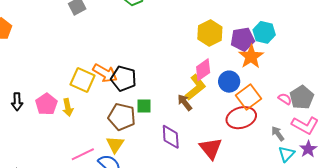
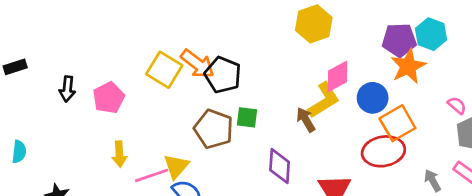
yellow hexagon: (210, 33) -> (314, 24), moved
pink semicircle: (285, 99) -> (457, 105), moved
yellow arrow: (68, 107) -> (119, 154), moved
yellow triangle: (115, 145) -> (176, 166), moved

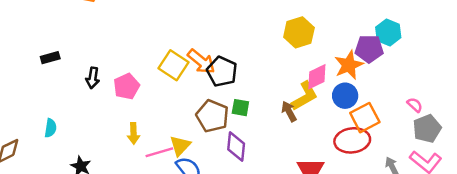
cyan hexagon: (431, 34) -> (388, 32), moved
orange star: (408, 66) -> (349, 65), moved
purple diamond: (280, 166) -> (236, 147), moved

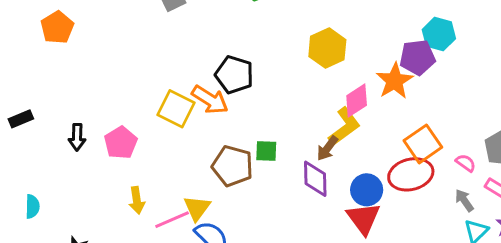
black pentagon: (222, 71) -> (234, 75), moved
blue circle: (345, 96) -> (367, 190), moved
pink semicircle: (415, 105) -> (466, 163), moved
brown arrow: (289, 111) -> (327, 148), turned -108
purple diamond: (236, 147) -> (315, 179), moved

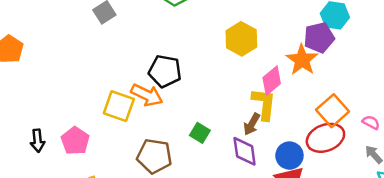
yellow L-shape: (344, 127) -> (264, 104), turned -40
green square: (266, 151) -> (200, 133), turned 36
brown pentagon: (232, 166) -> (154, 156), moved

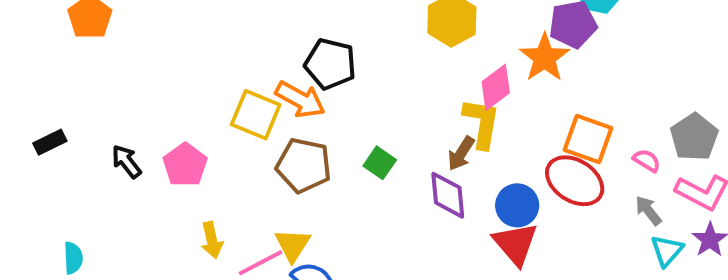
orange square: (333, 111) -> (588, 139), turned -32
red ellipse: (325, 138) -> (575, 181), turned 51
black arrow: (37, 141) -> (126, 162), turned 145
brown pentagon: (154, 156) -> (304, 165), moved

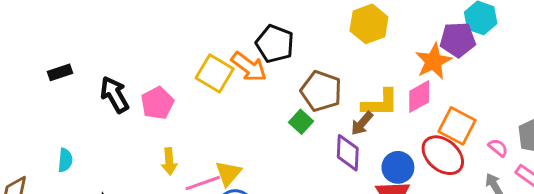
pink diamond: (496, 87) -> (419, 97), moved
yellow L-shape: (482, 123) -> (380, 103), turned 72
black arrow: (126, 162) -> (114, 95), size x1.4
brown pentagon: (304, 165) -> (321, 91), moved

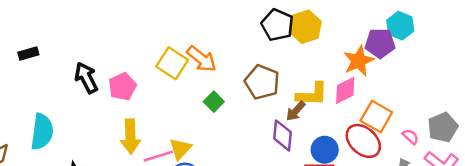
black pentagon: (275, 44) -> (277, 25), moved
black rectangle: (60, 72) -> (28, 53), moved
green square: (301, 122) -> (214, 102), moved
cyan semicircle: (65, 160) -> (42, 132), size x1.8
yellow arrow: (169, 161) -> (130, 136), size x1.5

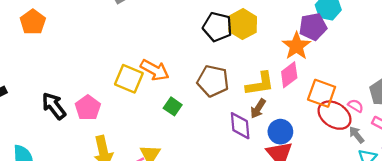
brown arrow: (296, 111) -> (258, 109), moved
red ellipse: (363, 141) -> (334, 115), moved

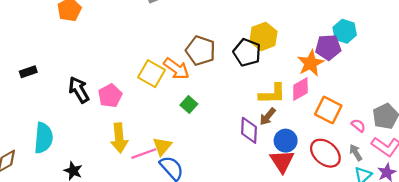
black pentagon: (217, 27) -> (247, 52), moved
brown pentagon: (213, 81) -> (201, 51), moved
red ellipse: (334, 115) -> (325, 153), moved

